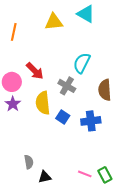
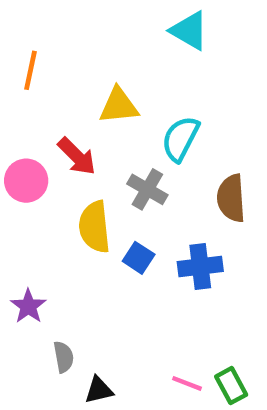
yellow triangle: (54, 22) -> (119, 106), moved
purple star: (13, 104) -> (28, 306), moved

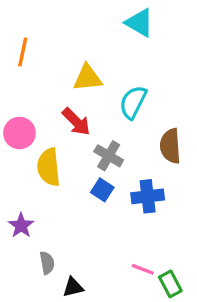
red arrow: (77, 156) -> (76, 122), moved
gray cross: (147, 189) -> (109, 156), moved
yellow semicircle: (94, 227) -> (49, 167), moved
pink line: (187, 383) -> (143, 269), moved

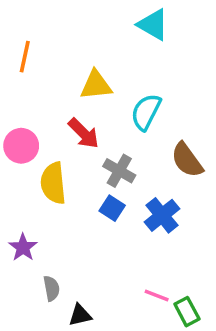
brown semicircle: (170, 146) -> (187, 160), turned -32
blue cross: (148, 196) -> (162, 215), turned -32

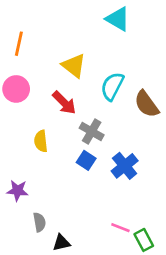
yellow triangle: (96, 85) -> (74, 66), turned 44
pink circle: (21, 146) -> (16, 89), moved
brown semicircle: (187, 160) -> (147, 104), moved
yellow semicircle: (53, 183) -> (41, 141), size x0.7
purple star: (23, 247) -> (18, 191), turned -30

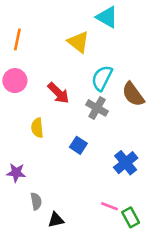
yellow triangle: (74, 66) -> (78, 42), moved
gray cross: (92, 132) -> (97, 108), moved
blue cross: (125, 166) -> (126, 163), moved

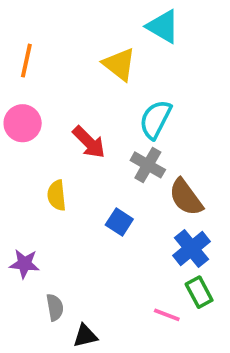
brown semicircle: (133, 94) -> (186, 197), moved
green rectangle: (131, 217) -> (199, 292), moved

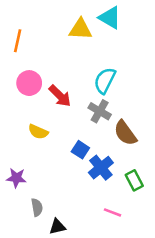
yellow triangle: (119, 64) -> (80, 29), moved, turned -35
pink circle: (23, 123) -> (29, 83), moved
yellow semicircle: (57, 195) -> (38, 132), turned -60
blue cross: (191, 248) -> (101, 168), moved
green rectangle: (199, 292) -> (134, 180), moved

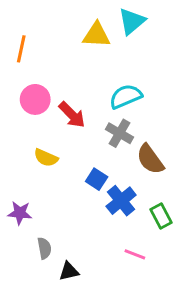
cyan triangle: (110, 18) -> (132, 21), turned 50
cyan semicircle: (105, 80) -> (126, 96), turned 40

